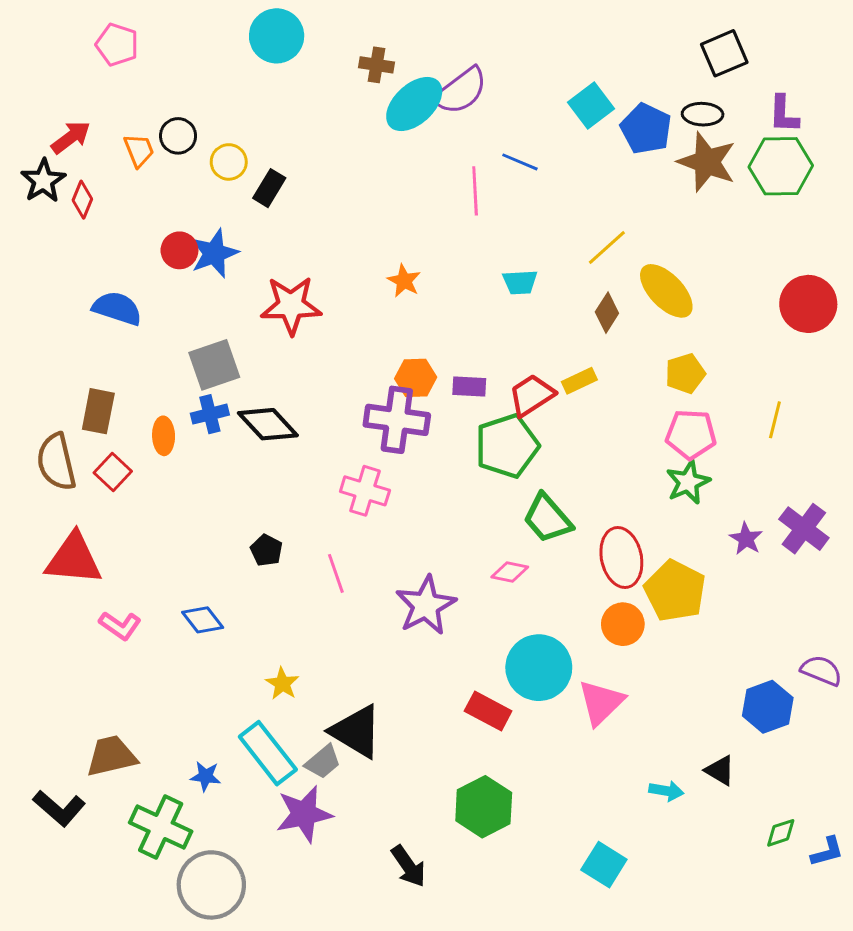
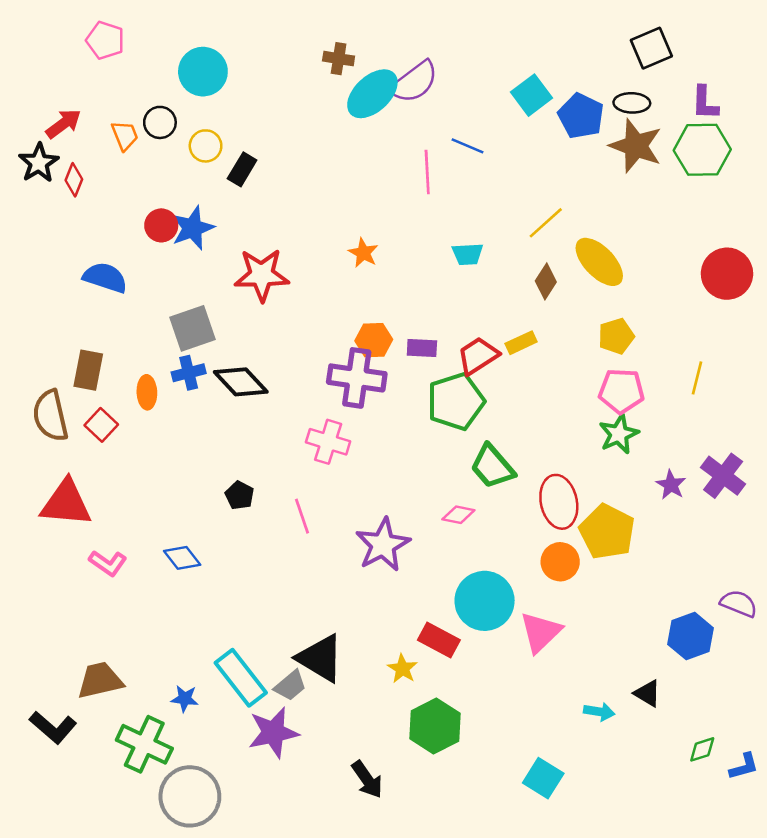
cyan circle: (277, 36) -> (203, 72), moved
yellow star: (282, 684) -> (402, 669), moved

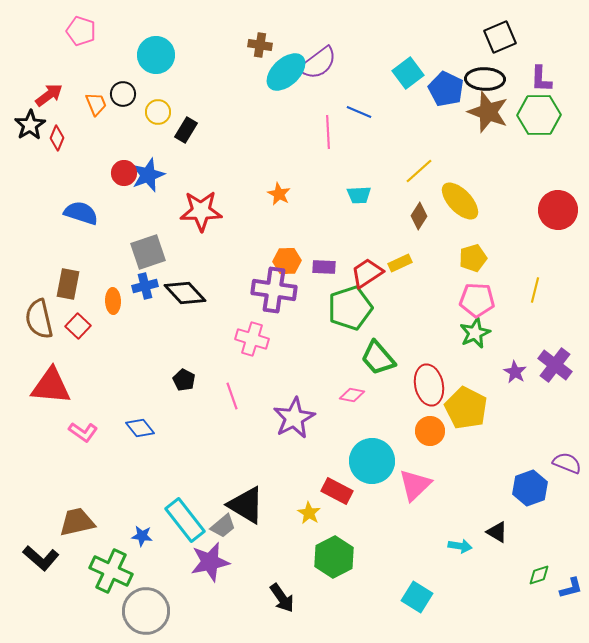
black ellipse: (632, 103) -> (485, 79), size x1.4

